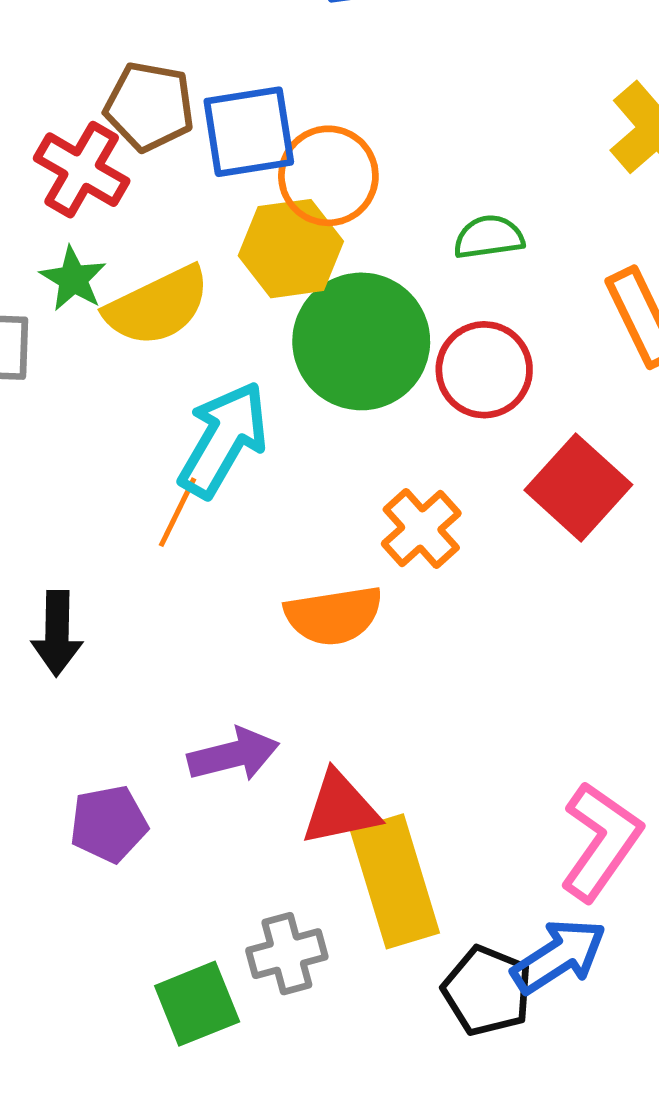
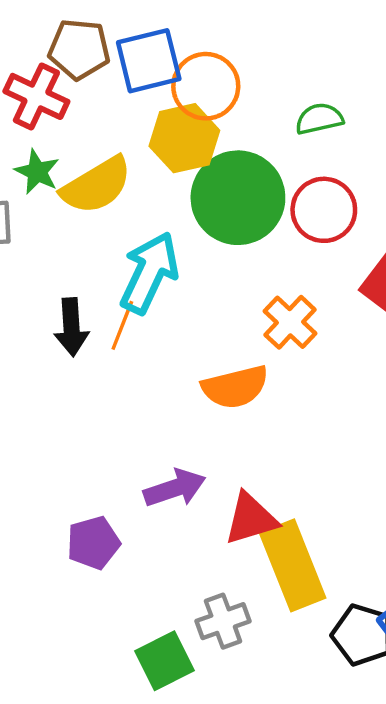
black arrow: (57, 633) -> (71, 327), moved

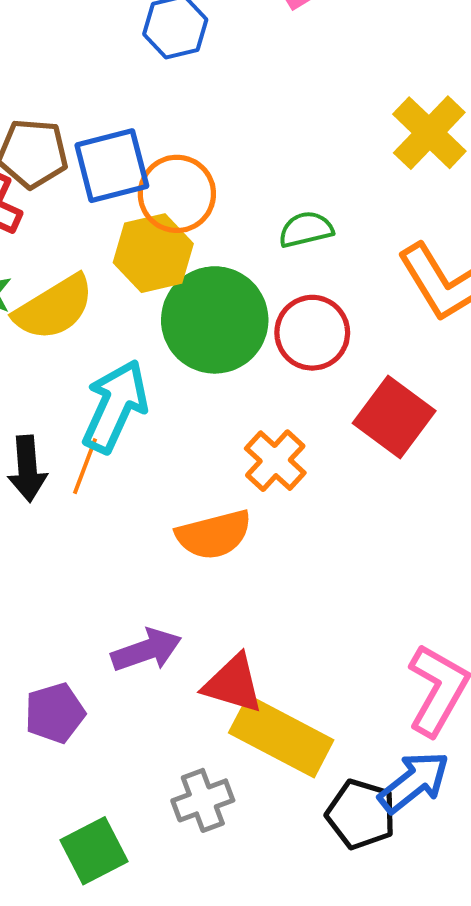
red triangle: (251, 519) -> (233, 684), turned 34
yellow rectangle: (293, 565) -> (281, 736), turned -40
green square: (164, 661) -> (94, 851), moved

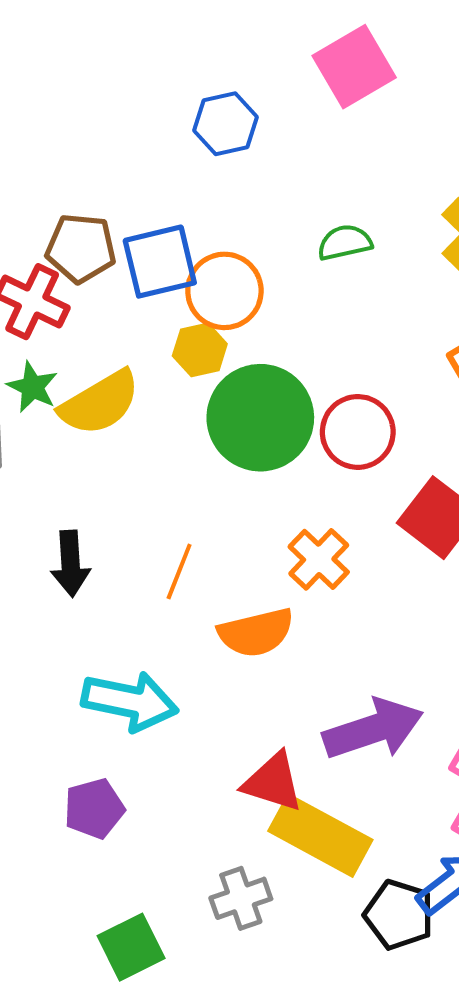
green semicircle: (306, 229) -> (345, 242), moved
yellow hexagon: (153, 253) -> (200, 350), size x0.7
cyan arrow: (115, 406) -> (130, 701), moved, turned 76
orange line: (85, 466) -> (179, 572), moved
purple arrow: (146, 650) -> (373, 729), moved, size x1.4

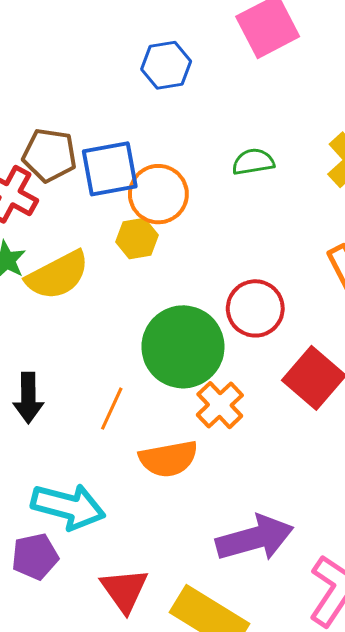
green circle: (260, 418) -> (183, 347), moved
red triangle: (273, 782) -> (124, 590), moved, turned 34
purple pentagon: (94, 809) -> (35, 556), moved

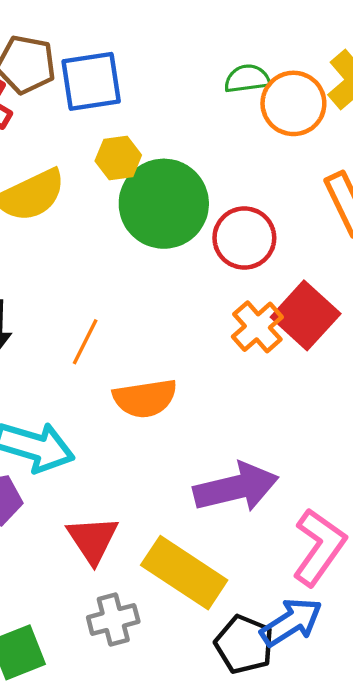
orange circle: (158, 194) -> (293, 103), moved
green circle: (183, 347) -> (164, 204), moved
orange cross: (220, 405) -> (257, 327), moved

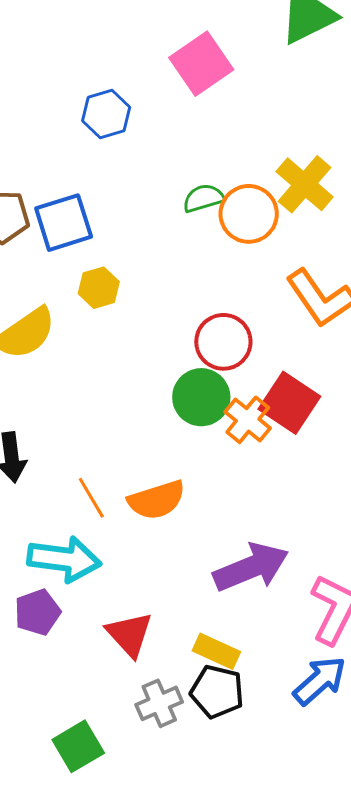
green circle: (164, 204) -> (201, 397), moved, size x0.7
orange line: (85, 342) -> (91, 498), moved, turned -48
yellow rectangle: (184, 573) -> (216, 651), size x0.6
black pentagon: (244, 644) -> (217, 692), moved

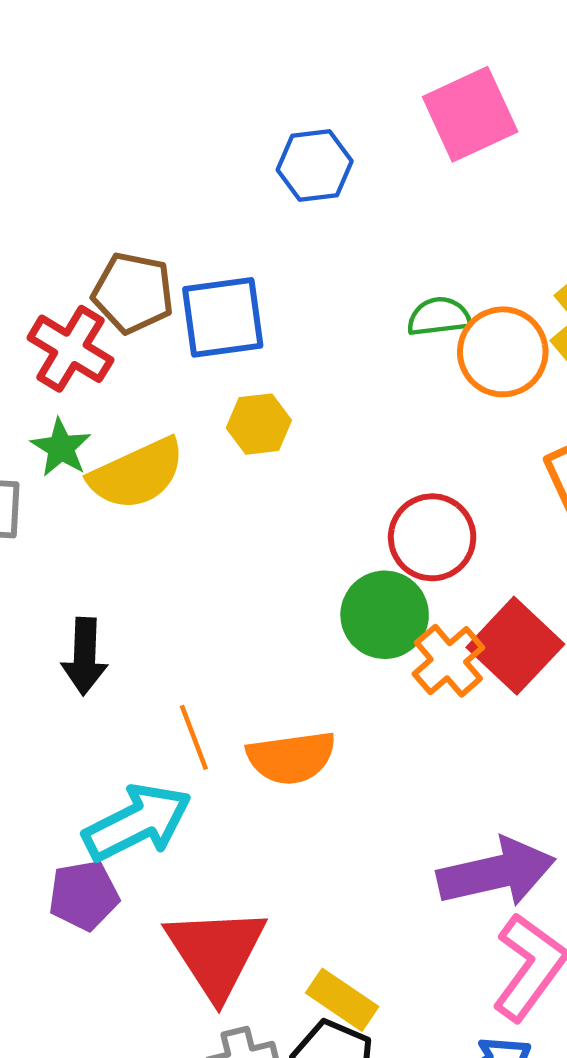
cyan arrow: (64, 559) -> (137, 822), turned -44
purple arrow: (251, 567) -> (496, 872), moved
red triangle: (129, 634) -> (216, 952), size x1.4

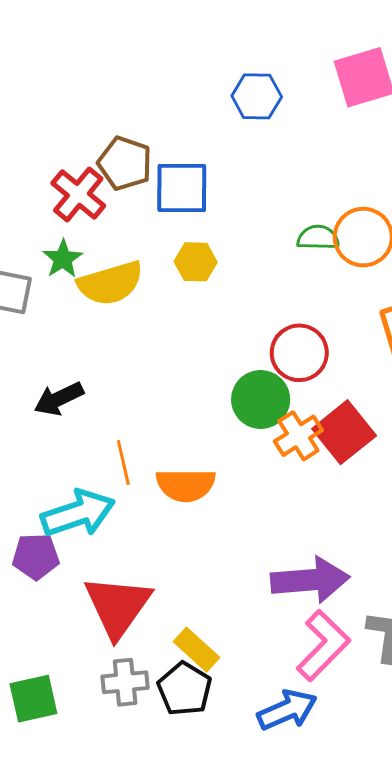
green semicircle: (439, 317) -> (318, 238), moved
black arrow: (85, 656) -> (59, 399), turned 54

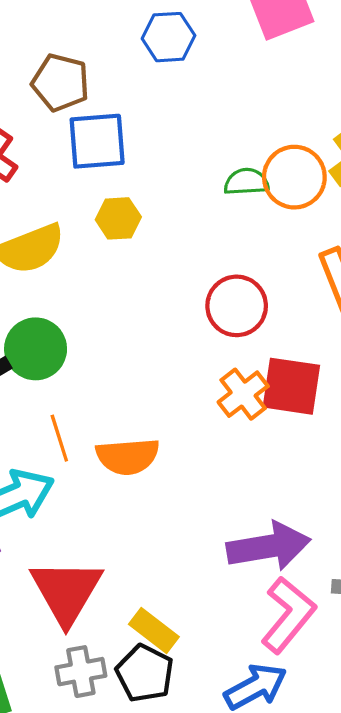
brown pentagon: (125, 163) -> (61, 83), moved
green circle: (261, 399) -> (36, 349), moved
red square: (344, 432) -> (291, 386), turned -38

